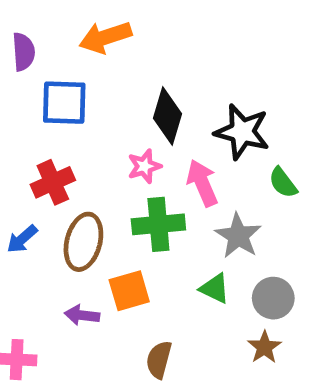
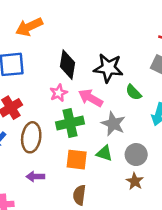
pink arrow: (202, 183) -> (91, 98), turned -30
orange square: (129, 291) -> (77, 160), moved, turned 30

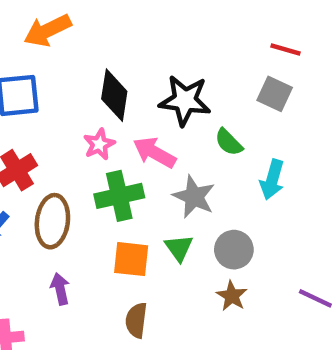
green triangle: (104, 153) -> (179, 248), turned 36
purple arrow: (35, 177) -> (60, 289), turned 78

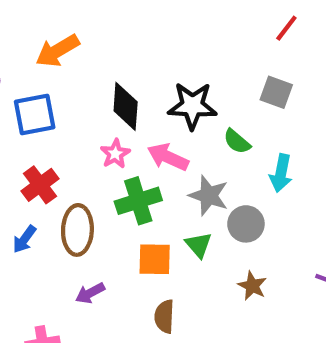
red line: (286, 49) -> (286, 28), moved, turned -64
gray circle: (234, 250) -> (246, 224), moved
purple arrow: (60, 289) -> (90, 293), turned -100

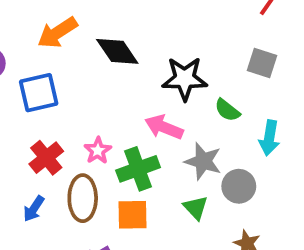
black diamond: (126, 106) -> (117, 51), moved, turned -36
pink star: (115, 154) -> (98, 151), moved
orange square: (155, 259) -> (132, 215), moved

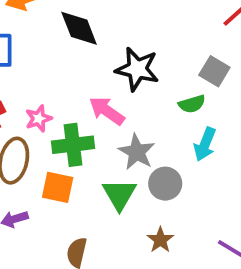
green semicircle: (227, 110) -> (192, 104), moved, turned -68
green triangle: (196, 208) -> (119, 194), size x1.4

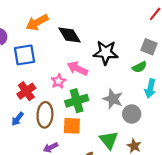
pink arrow: (107, 111) -> (77, 68), moved
pink star: (39, 119) -> (58, 81), moved
green triangle: (119, 194) -> (109, 140), moved

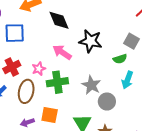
pink star: (58, 81) -> (39, 69), moved
orange square: (72, 126) -> (50, 115), moved

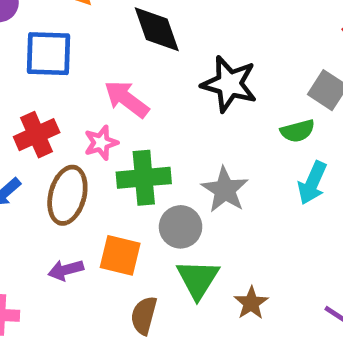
pink arrow: (62, 52) -> (127, 99), moved
gray circle: (107, 102) -> (181, 227), moved

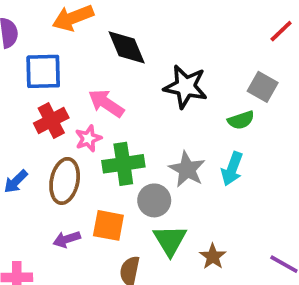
red cross: (37, 135) -> (51, 120), moved
cyan arrow: (312, 183) -> (232, 169), moved

